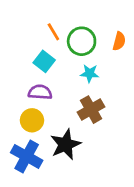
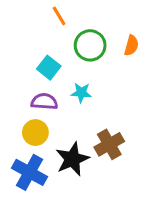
orange line: (53, 32) -> (59, 16), moved
cyan star: (90, 73) -> (81, 93), moved
brown cross: (91, 110) -> (109, 144), moved

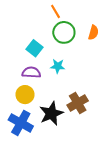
orange line: (59, 16) -> (56, 11), moved

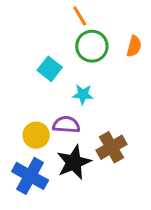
purple semicircle: (31, 72) -> (66, 125), moved

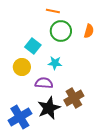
orange line: (80, 16) -> (53, 11), turned -48
yellow circle: (36, 135) -> (22, 67), moved
blue cross: (30, 176) -> (20, 117), turned 30

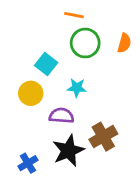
blue cross: (20, 117) -> (28, 163), size x0.6

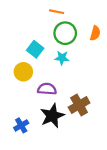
cyan star: (77, 88) -> (62, 58), moved

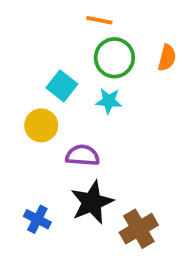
brown cross: (79, 105) -> (139, 229), moved
blue cross: (21, 125) -> (37, 219), turned -32

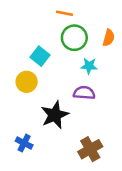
cyan star: (109, 101) -> (89, 66), moved
purple semicircle: (83, 155) -> (84, 93), moved
black star: (92, 202) -> (55, 115), moved

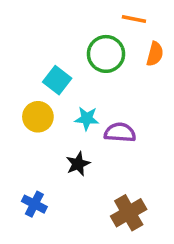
orange line: (65, 13) -> (134, 19), moved
cyan star: (89, 66) -> (87, 119), moved
black star: (55, 115) -> (78, 164), size x0.6

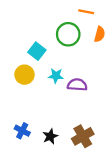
black star: (78, 164) -> (50, 136), moved

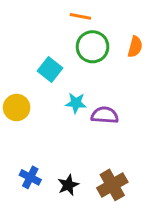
orange line: (86, 12) -> (80, 16), moved
yellow circle: (24, 75) -> (17, 108), moved

